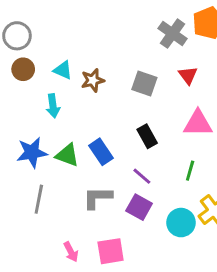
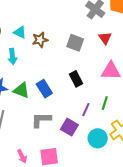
purple line: (142, 176) -> (86, 110), moved, turned 72

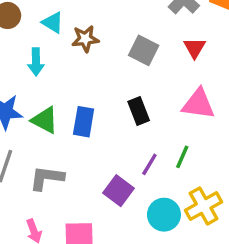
blue rectangle: (44, 89) -> (84, 122), turned 36
gray L-shape: (41, 120) -> (47, 178), moved

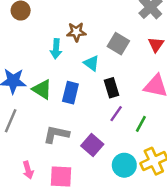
cyan triangle: (53, 23) -> (91, 63), moved
cyan arrow: (36, 62) -> (56, 49), moved
purple line: (149, 164) -> (116, 114), moved
gray L-shape: (47, 178) -> (56, 134), moved

